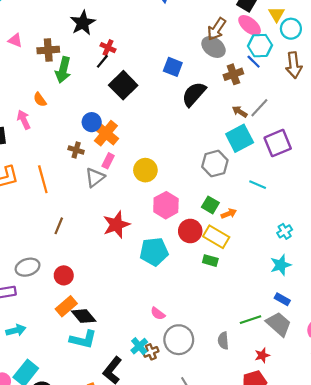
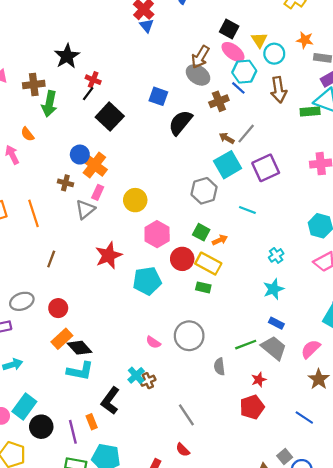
gray circle: (179, 340) -> (189, 336), moved

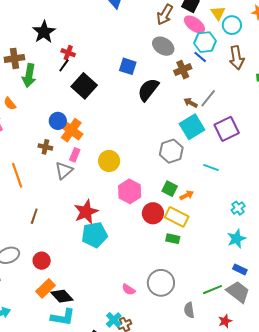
brown arrow: (200, 57) -> (165, 15), moved
cyan pentagon: (147, 281) -> (94, 235), moved

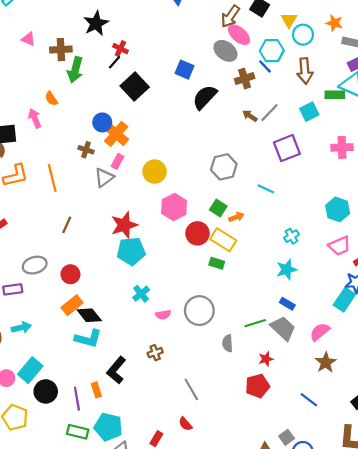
pink ellipse: (194, 24) -> (239, 35), moved
cyan square: (192, 127) -> (309, 112), moved, size x0.7
pink semicircle: (129, 290) -> (163, 315), turned -48
cyan cross: (114, 320) -> (141, 294), moved

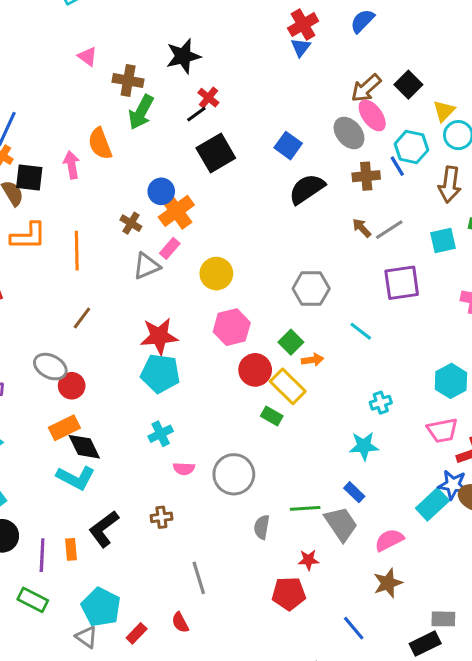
orange semicircle: (51, 99) -> (100, 144), size x1.5
gray ellipse: (35, 265) -> (50, 367), moved, turned 30
cyan pentagon: (108, 427) -> (101, 607), moved

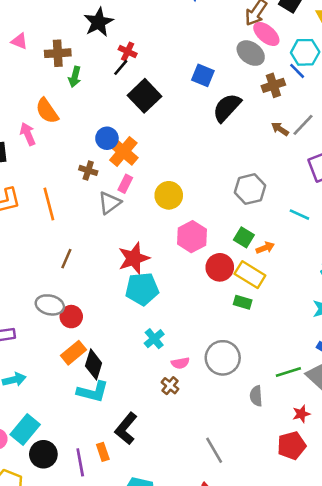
green arrow: (141, 112) -> (75, 77), size x0.7
black diamond: (84, 447) -> (94, 364), turned 56
brown cross: (161, 517) -> (170, 386), moved, turned -30

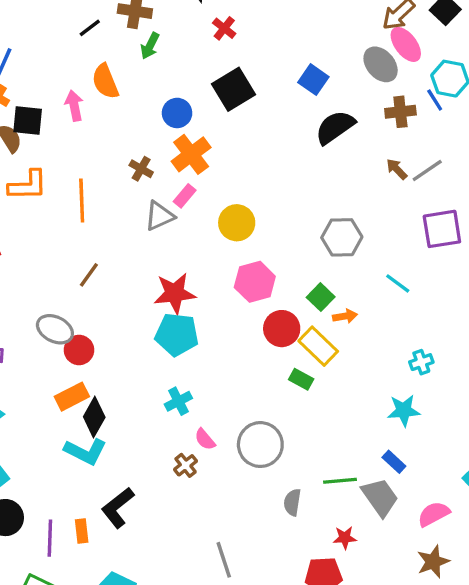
black line: (121, 67) -> (90, 28), moved
blue circle: (107, 138) -> (177, 113), moved
pink semicircle: (180, 363) -> (205, 439), turned 48

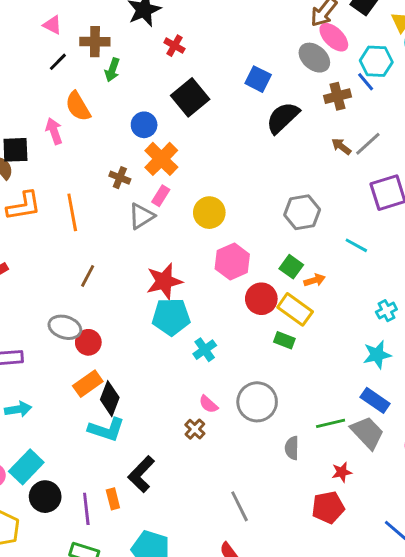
cyan cross: (178, 401) -> (205, 350), moved
blue rectangle: (394, 462) -> (375, 400), size x1.4

